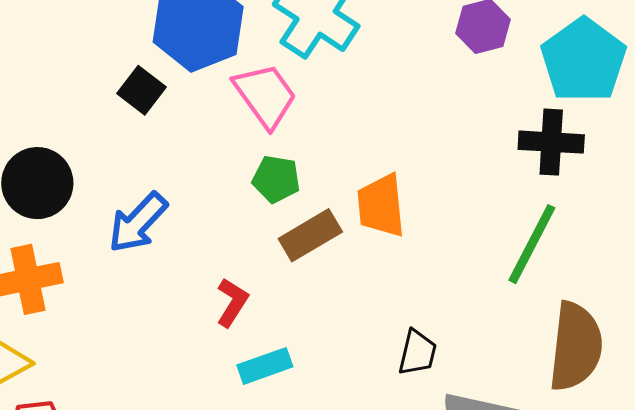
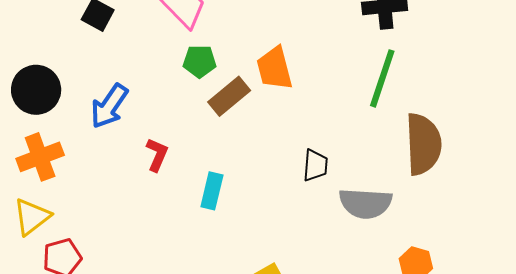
red L-shape: (232, 302) -> (157, 155), moved
cyan rectangle: (265, 366) -> (212, 191), turned -48

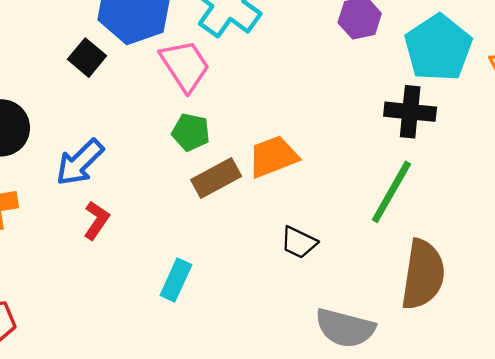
orange trapezoid: (275, 68) -> (273, 157), turned 72
red L-shape: (157, 155) -> (96, 220), moved
black trapezoid: (315, 165) -> (299, 242), moved, turned 100

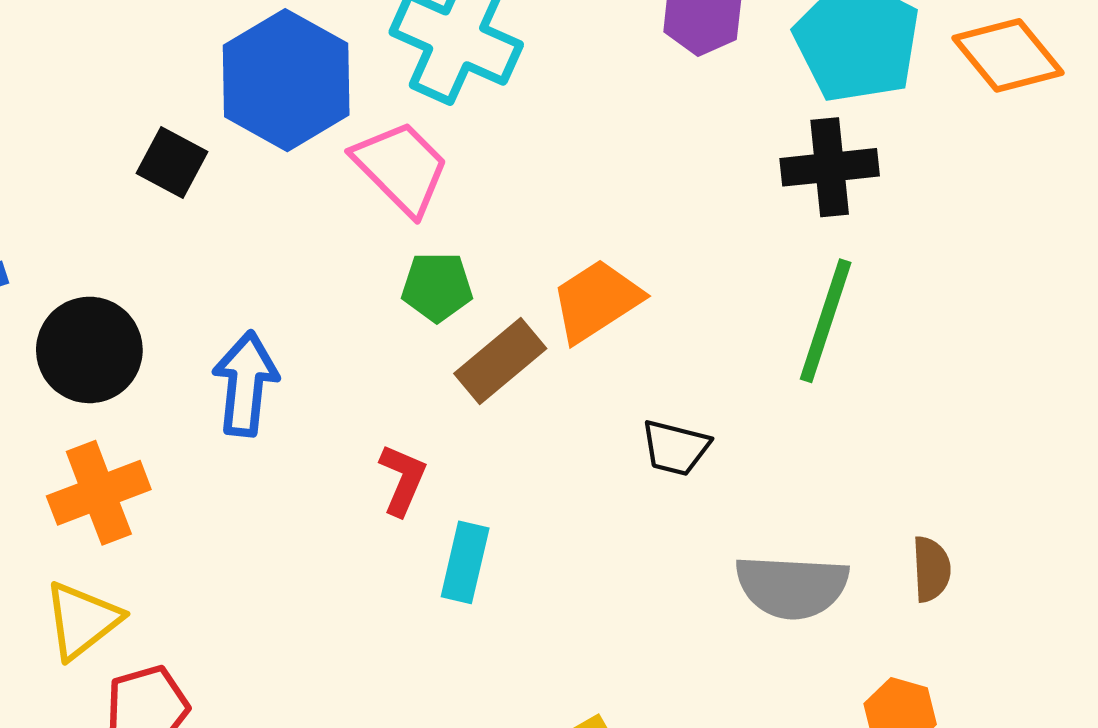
black square: (87, 58) -> (172, 163), moved
blue arrow: (80, 162) -> (245, 384), turned 152
red L-shape: (96, 220) -> (403, 480), moved
brown semicircle: (423, 275) -> (931, 569), moved, size x0.5

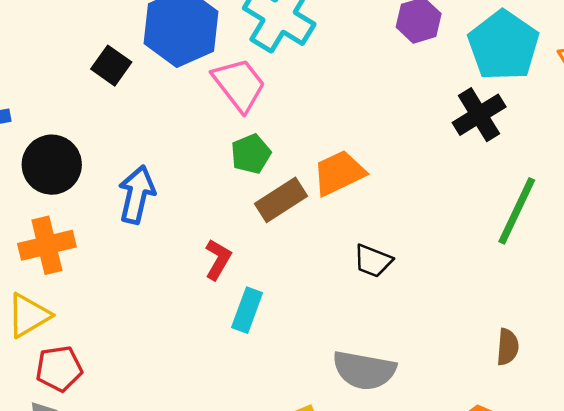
black cross: (830, 167) -> (479, 115), turned -33
green pentagon: (437, 287) -> (251, 154), turned -30
green line: (826, 321) -> (517, 211), moved
gray semicircle: (792, 587) -> (364, 370), moved

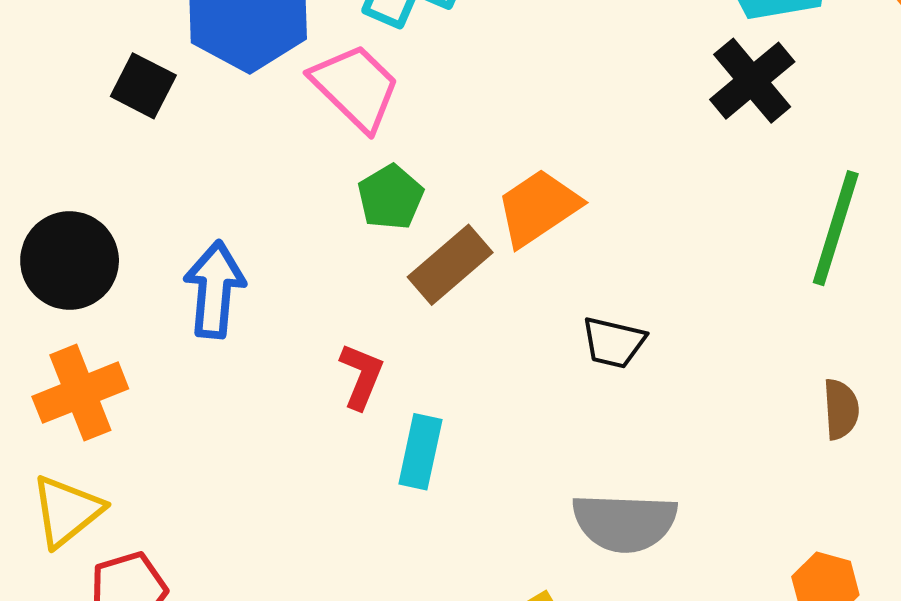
brown semicircle: (508, 347) -> (841, 409), moved

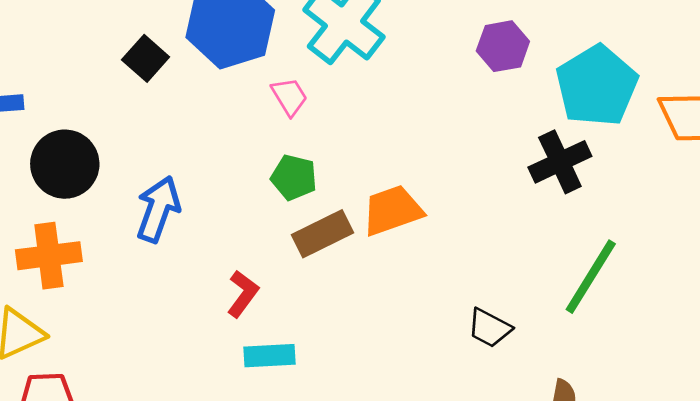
pink trapezoid: (355, 87) -> (289, 97), size x0.6
green pentagon: (390, 197) -> (294, 177), turned 30
black trapezoid: (613, 342) -> (489, 328), moved
cyan rectangle: (420, 452) -> (270, 356), turned 60

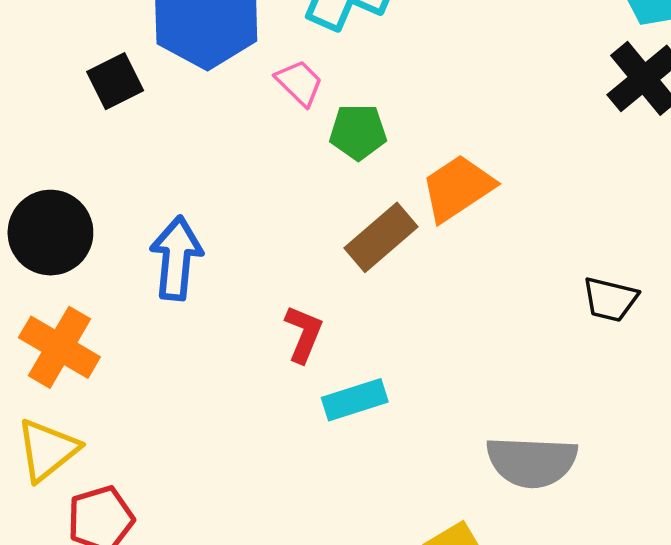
black square: (146, 58) -> (115, 81), turned 36
green pentagon: (294, 177) -> (358, 132), moved
orange cross: (49, 256) -> (59, 347), turned -38

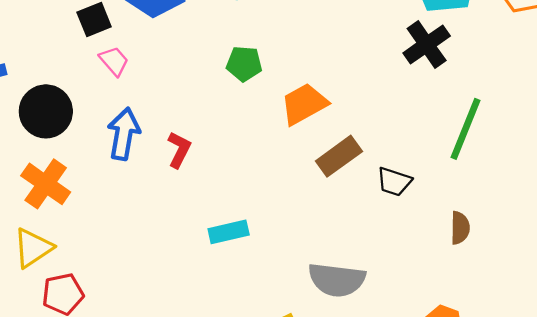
pink trapezoid: (299, 83) -> (114, 61), moved
brown rectangle: (381, 237) -> (339, 156), moved
red L-shape: (304, 334) -> (179, 150), moved

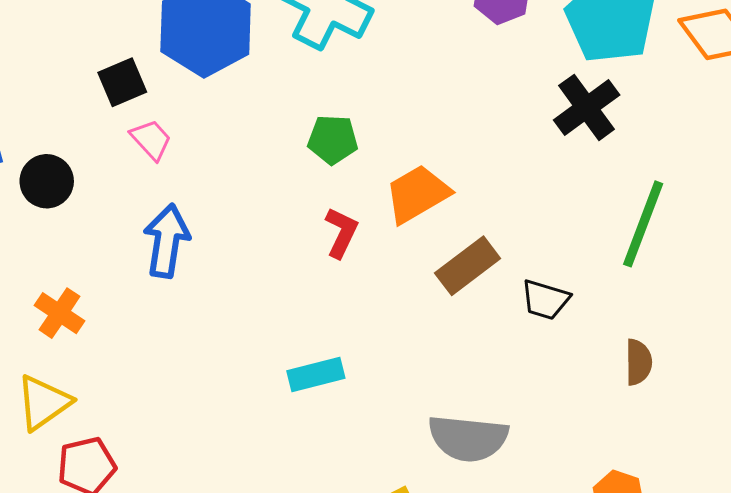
black circle: (46, 111) -> (47, 181), moved, size x0.7
red L-shape: (179, 150) -> (341, 232), moved
orange cross: (46, 184) -> (59, 313), size x0.7

